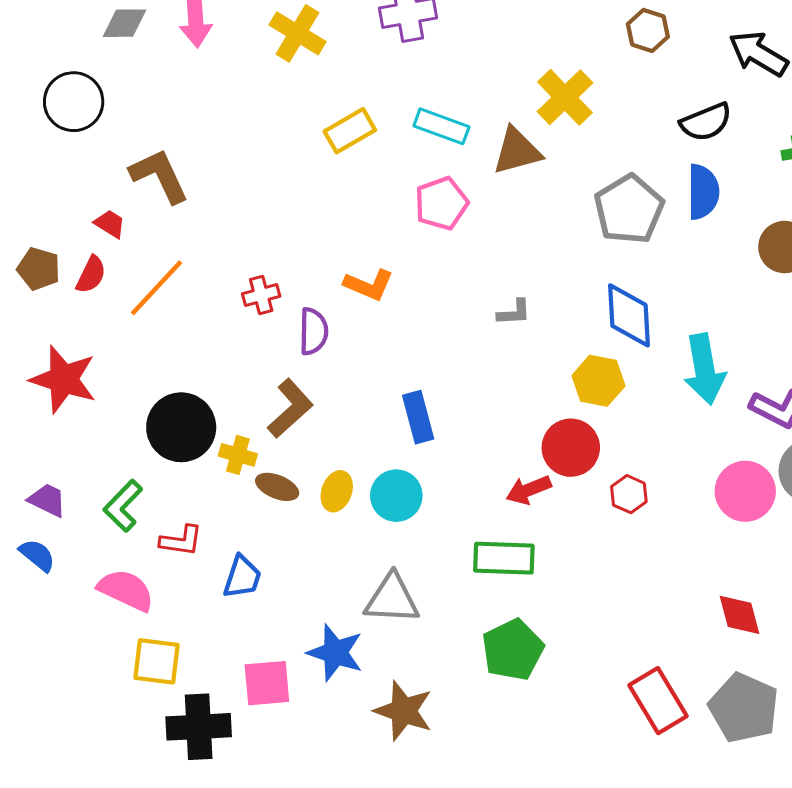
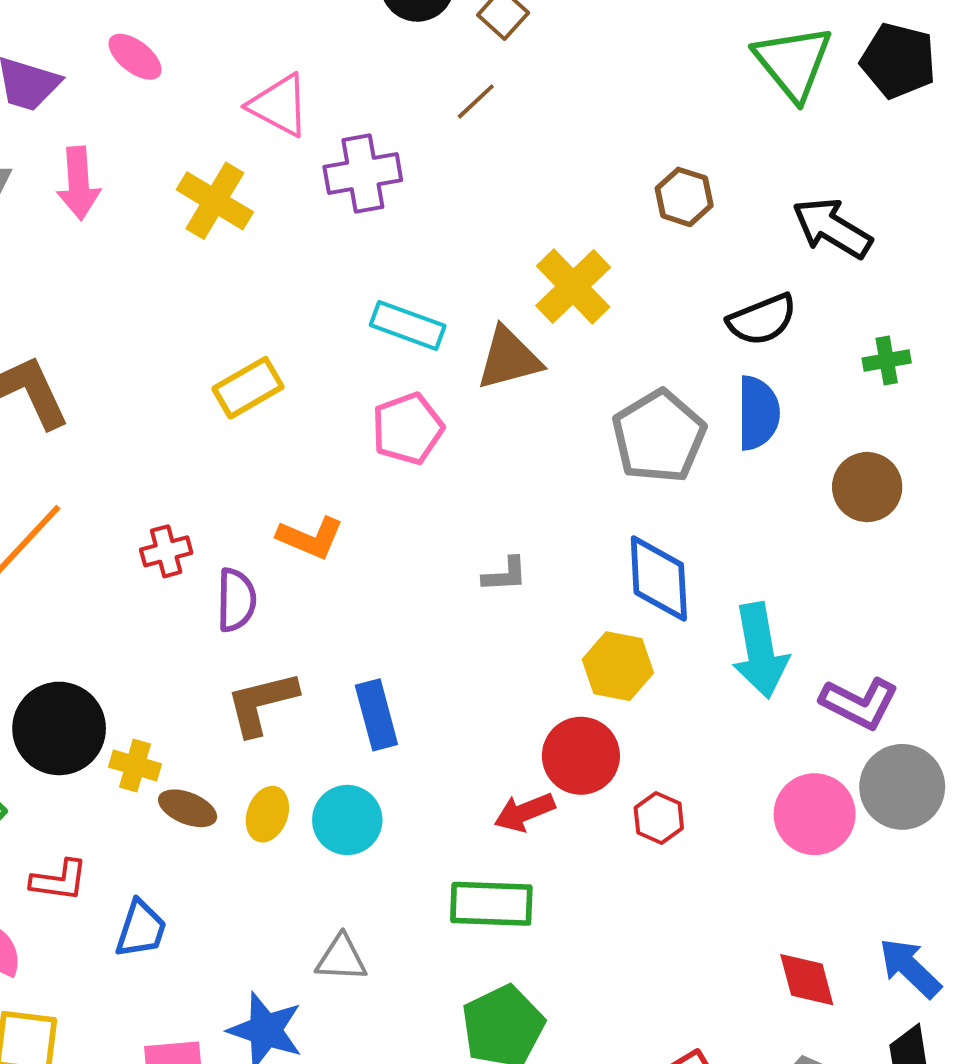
yellow rectangle: (350, 131) -> (248, 388), moved
brown L-shape: (290, 408) -> (262, 703), moved, turned -152
gray triangle: (392, 599) -> (341, 958), size x0.7

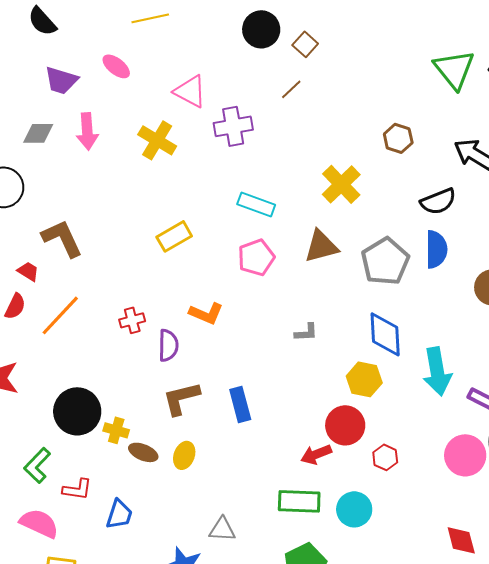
brown triangle: (509, 359) -> (321, 246), moved
cyan circle: (347, 820) -> (354, 509), moved

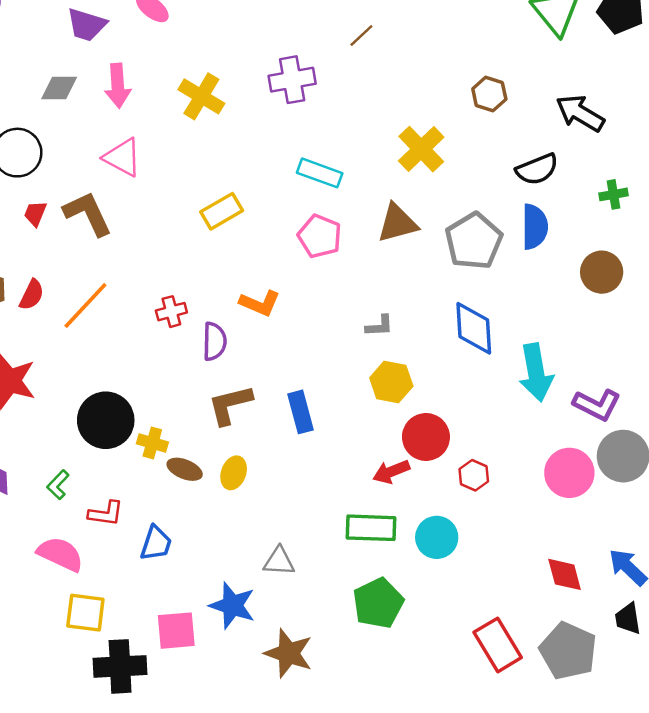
pink triangle: (190, 91) -> (122, 157), moved
pink pentagon: (256, 257) -> (320, 236), turned -30
red trapezoid: (28, 271) -> (35, 214), moved, turned -100
yellow hexagon: (364, 379) -> (391, 382), moved
green L-shape: (37, 465) -> (58, 485), size x0.7

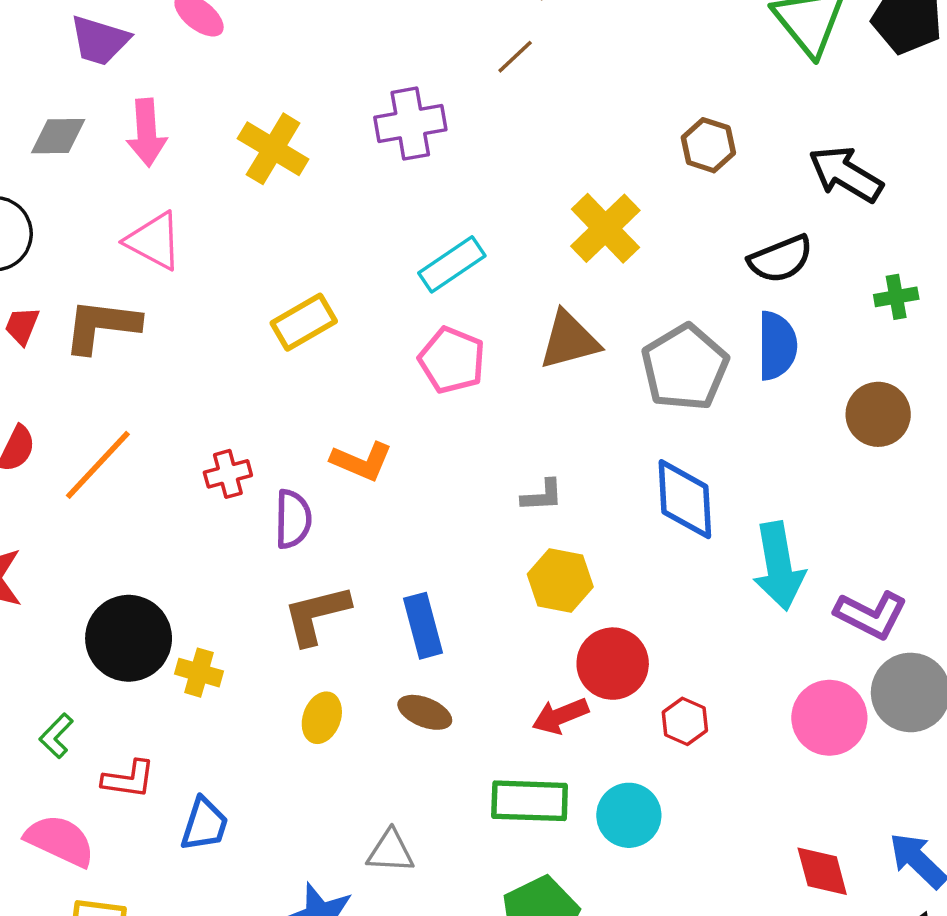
cyan rectangle: (320, 173) -> (452, 264), turned -54
brown L-shape: (88, 214) -> (101, 326), turned -58
brown ellipse: (185, 469) -> (425, 712), moved

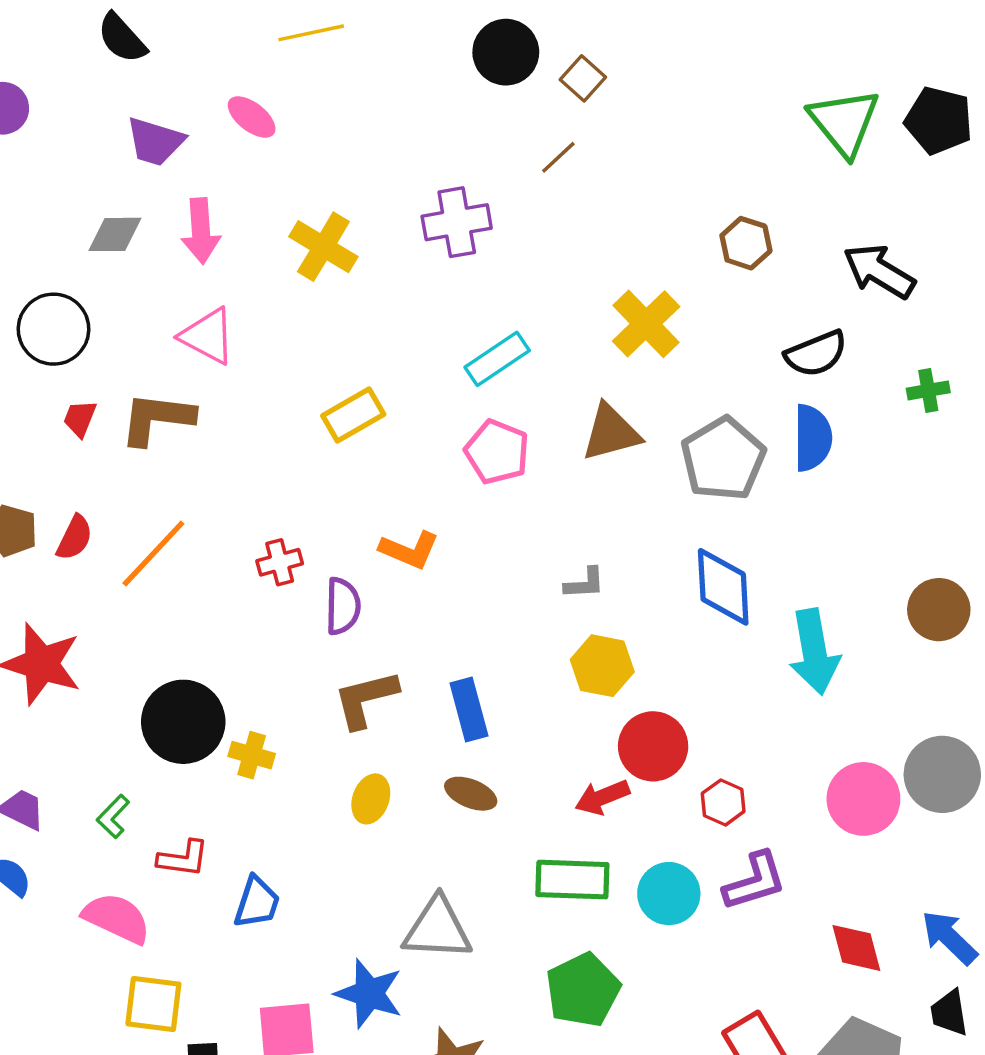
brown circle: (878, 414) -> (939, 610), moved
purple L-shape: (871, 615) -> (755, 881), moved, turned -44
gray triangle: (390, 851) -> (437, 929), size x1.5

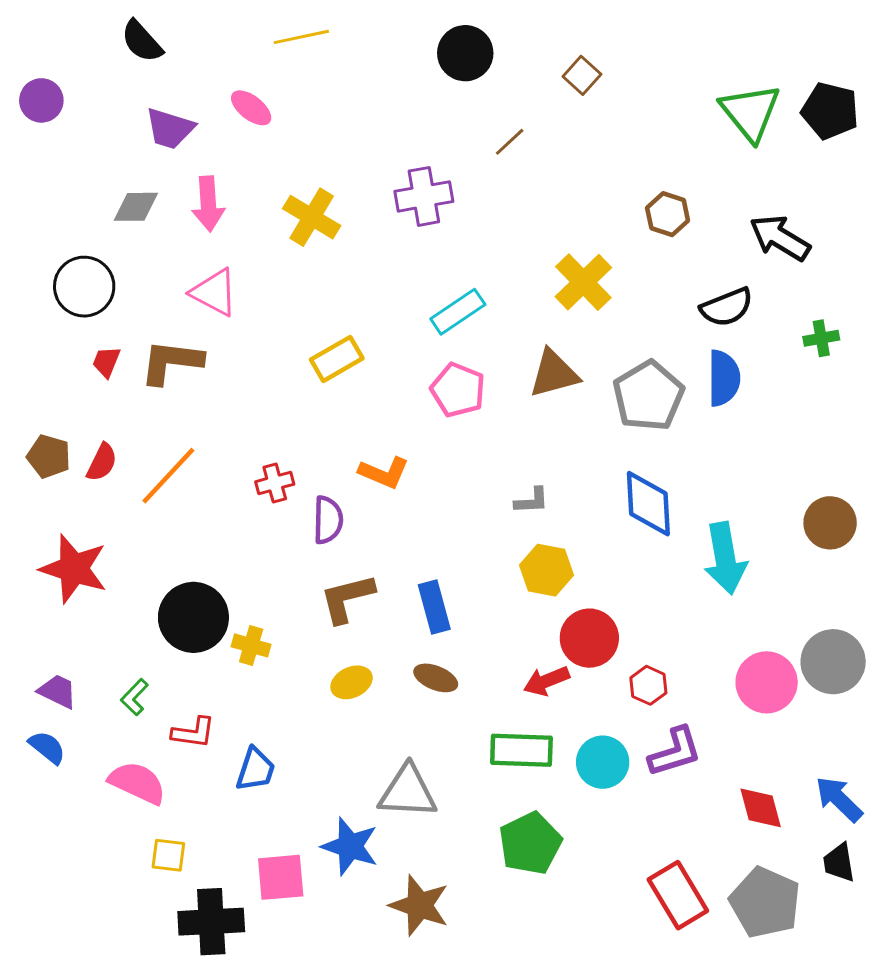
brown square: (583, 78) -> (582, 75), moved
yellow ellipse: (371, 799) -> (352, 682), turned 45
yellow square: (153, 1004) -> (168, 855), size x0.7

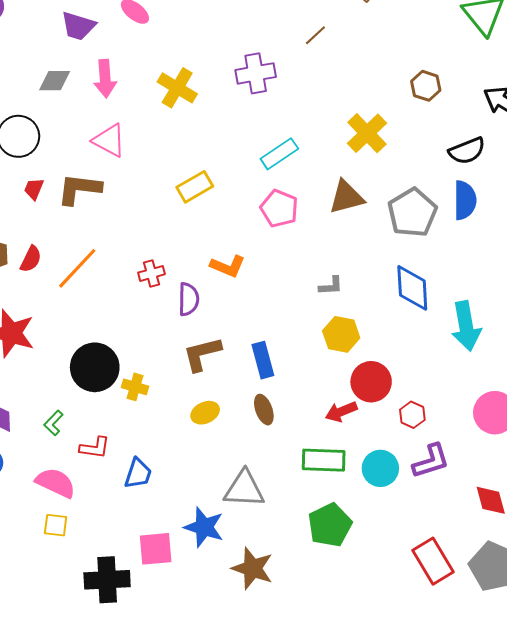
brown ellipse: (436, 678) -> (264, 410), turned 48
yellow square: (168, 855) -> (56, 525), moved

